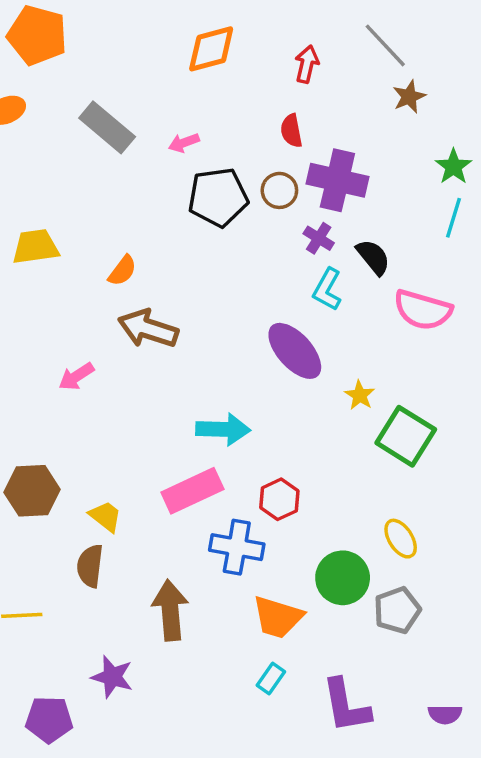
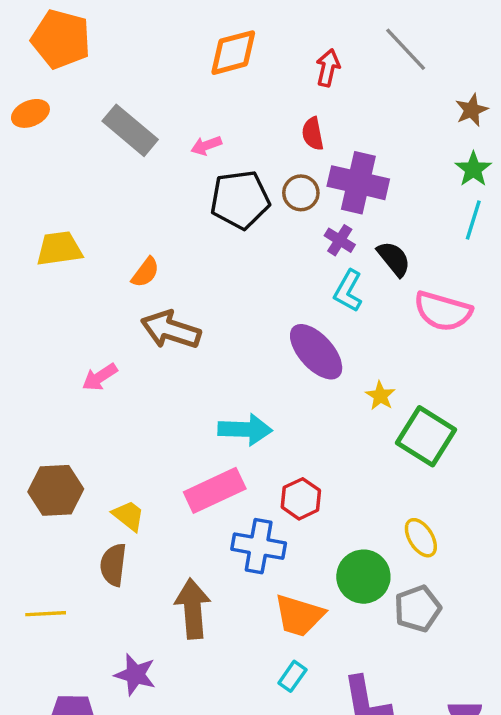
brown star: (409, 97) -> (472, 110), moved

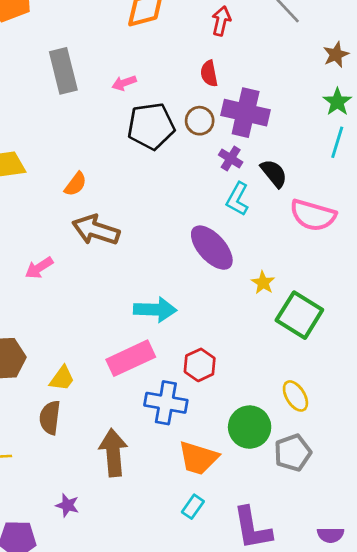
gray rectangle: (130, 130) -> (63, 71), turned 36
yellow trapezoid: (128, 516) -> (62, 378), turned 88
purple star: (135, 675) -> (67, 505), size x0.7

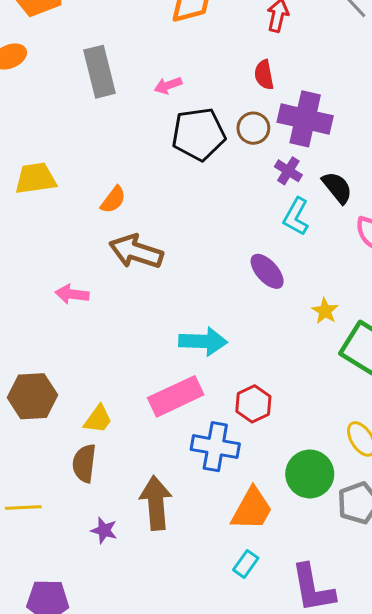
purple ellipse: (212, 248) -> (267, 271), size x0.7
pink arrow: (39, 268) -> (72, 294), turned 40
orange trapezoid: (198, 458) -> (252, 509), turned -78
purple star: (67, 505) -> (104, 530), moved

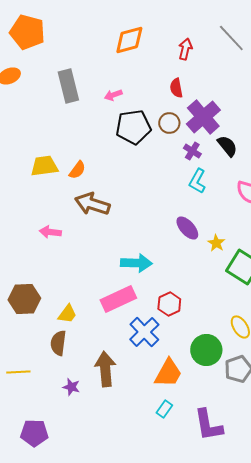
purple cross: (305, 119) -> (203, 117), turned 36
yellow trapezoid: (35, 178) -> (44, 166), moved
black semicircle: (337, 188) -> (227, 146), moved
purple ellipse: (267, 271) -> (187, 228), moved
blue cross: (215, 447) -> (144, 332), turned 36

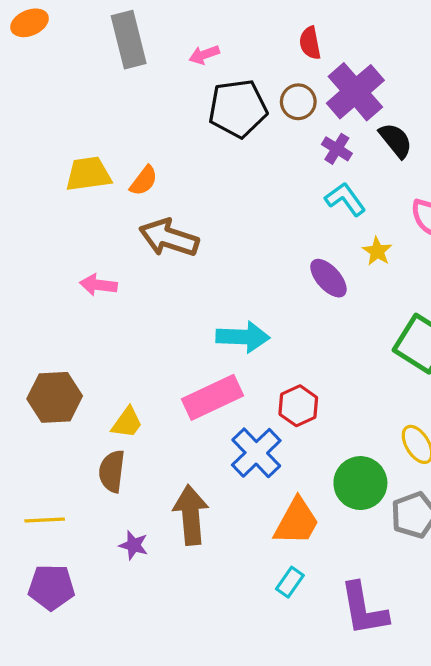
cyan L-shape: (197, 181) -> (345, 199), turned 115
yellow star: (216, 243) -> (377, 251), moved
purple pentagon: (34, 433) -> (51, 587), moved

